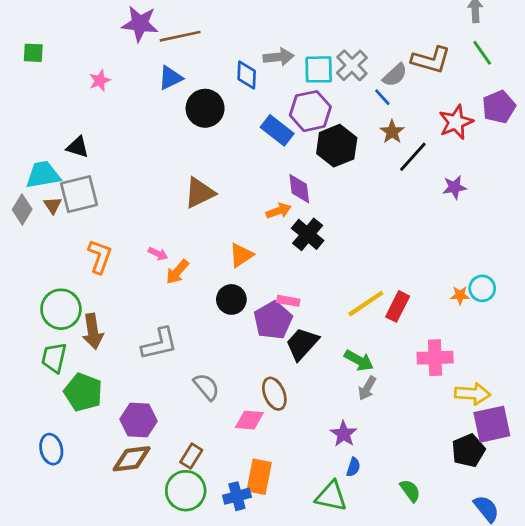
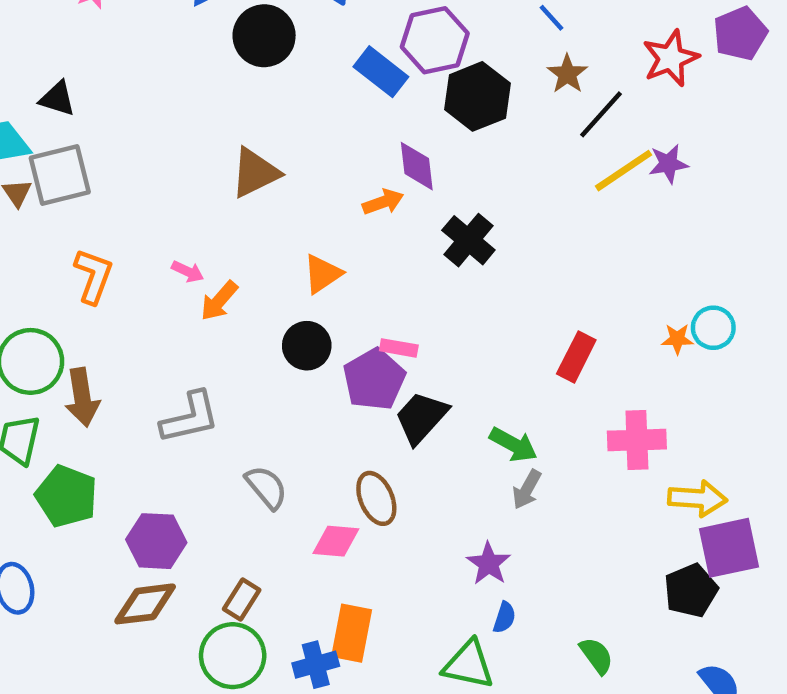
black cross: (308, 234) -> (468, 240), moved
yellow line: (366, 304) -> (623, 171), moved

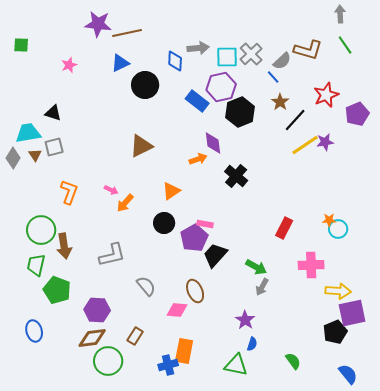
purple pentagon: (740, 34) -> (357, 114), moved
gray square: (60, 175) -> (54, 147), size x0.7
cyan circle: (713, 328) -> (338, 229), moved
green circle: (233, 656) -> (108, 361), moved

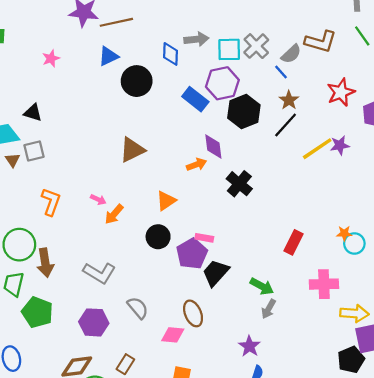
black line: (295, 120) -> (286, 125), moved
gray L-shape: (112, 255) -> (99, 273), turned 44
purple hexagon: (97, 310) -> (94, 322), moved

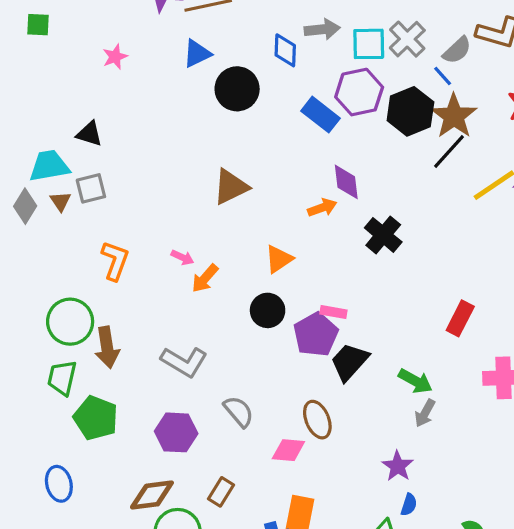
brown star: (289, 100) -> (454, 116), size x1.6
black hexagon: (244, 111) -> (410, 111), moved

